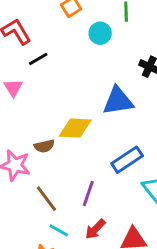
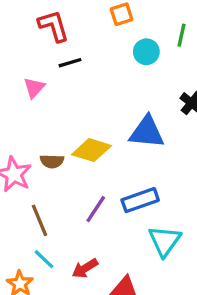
purple line: (88, 194) -> (96, 209), moved

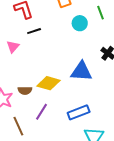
green line: (181, 35) -> (101, 13), turned -32
purple line: (96, 209) -> (41, 112), moved

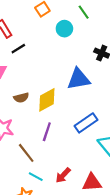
yellow diamond: (48, 83) -> (47, 100), turned -30
brown semicircle: (25, 91) -> (21, 98), moved

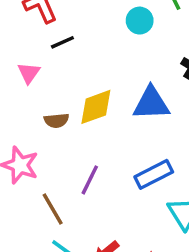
yellow diamond: (47, 100) -> (96, 107), moved

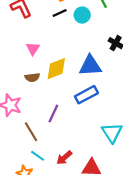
black line: (62, 42) -> (60, 13), moved
pink triangle: (29, 73) -> (33, 49), moved
blue rectangle: (154, 174) -> (86, 95), moved

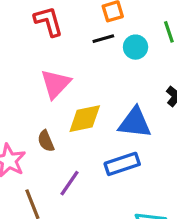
pink triangle: (33, 49) -> (56, 84), size x1.5
brown semicircle: (32, 77) -> (46, 141), moved, turned 64

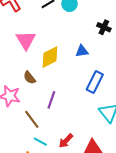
blue triangle: (135, 123) -> (82, 51), size x0.6
blue rectangle: (122, 164) -> (95, 82), moved, turned -30

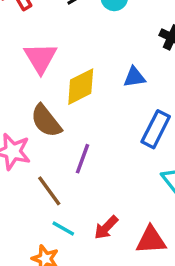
brown semicircle: (29, 78) -> (46, 121), size x1.5

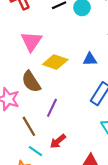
yellow diamond: (81, 87) -> (55, 62), turned 40
red arrow: (106, 228) -> (58, 141), moved

